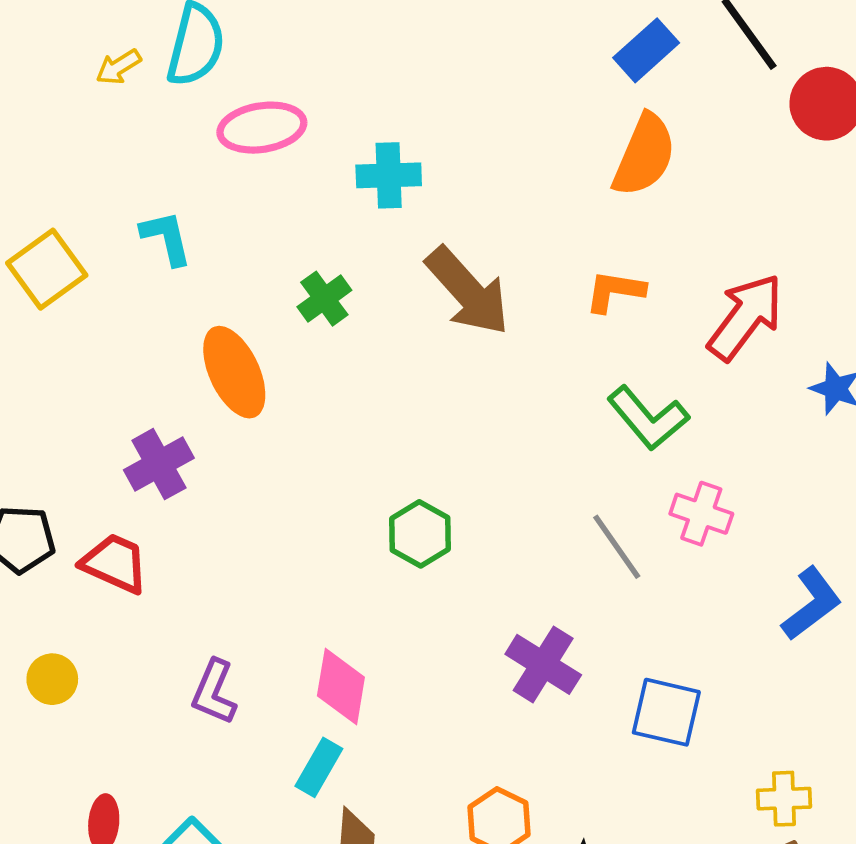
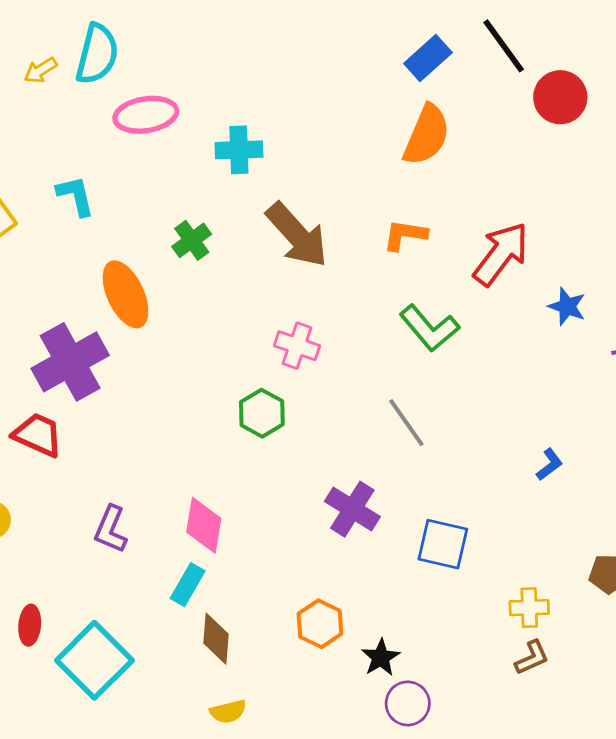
purple cross: (159, 464) -> (70, 362), size x1.5
pink cross: (701, 514) -> (297, 346), moved
blue L-shape: (812, 604) -> (549, 464), size x0.6

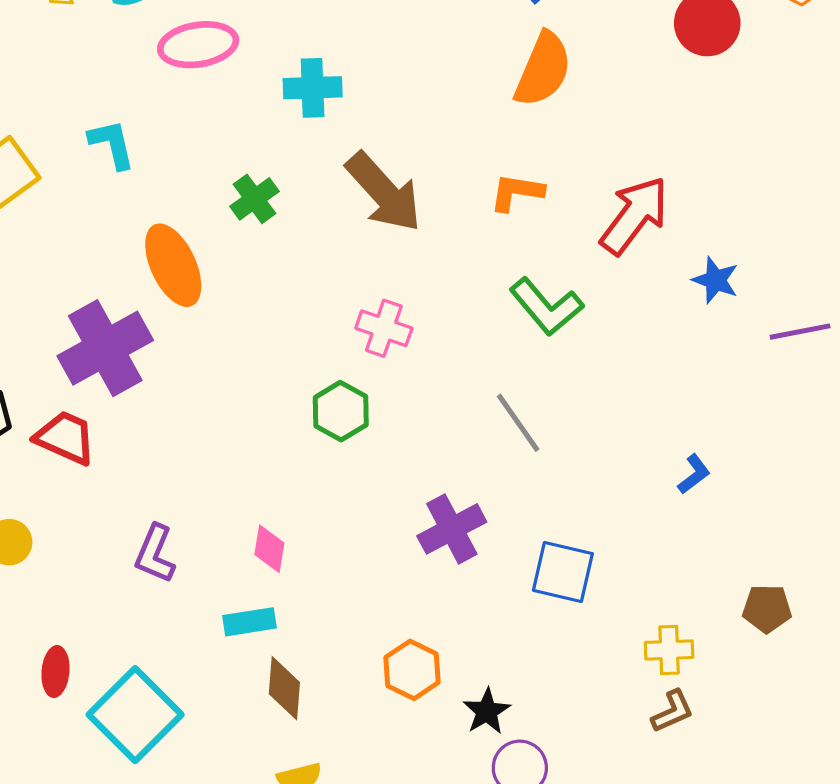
purple cross: (352, 509) -> (452, 529), turned 30
pink diamond: (204, 525) -> (269, 549), size x0.7
cyan rectangle: (188, 585) -> (250, 622), turned 51

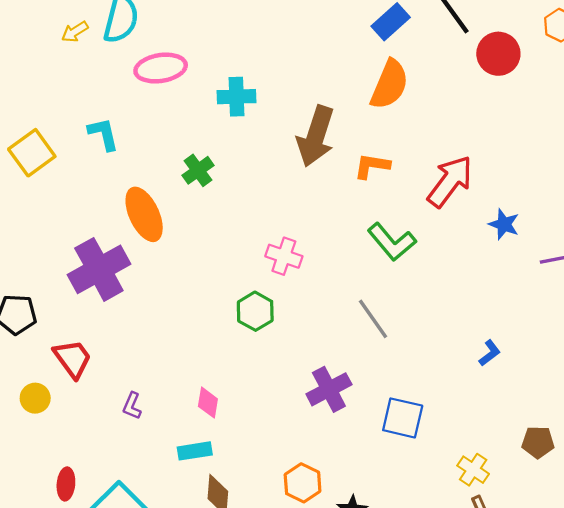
brown arrow: (384, 192) -> (316, 136), moved, turned 60
red trapezoid: (65, 438) -> (73, 359), moved, turned 30
purple L-shape: (155, 554) -> (132, 406), size x0.7
yellow cross: (669, 650) -> (473, 470), turned 36

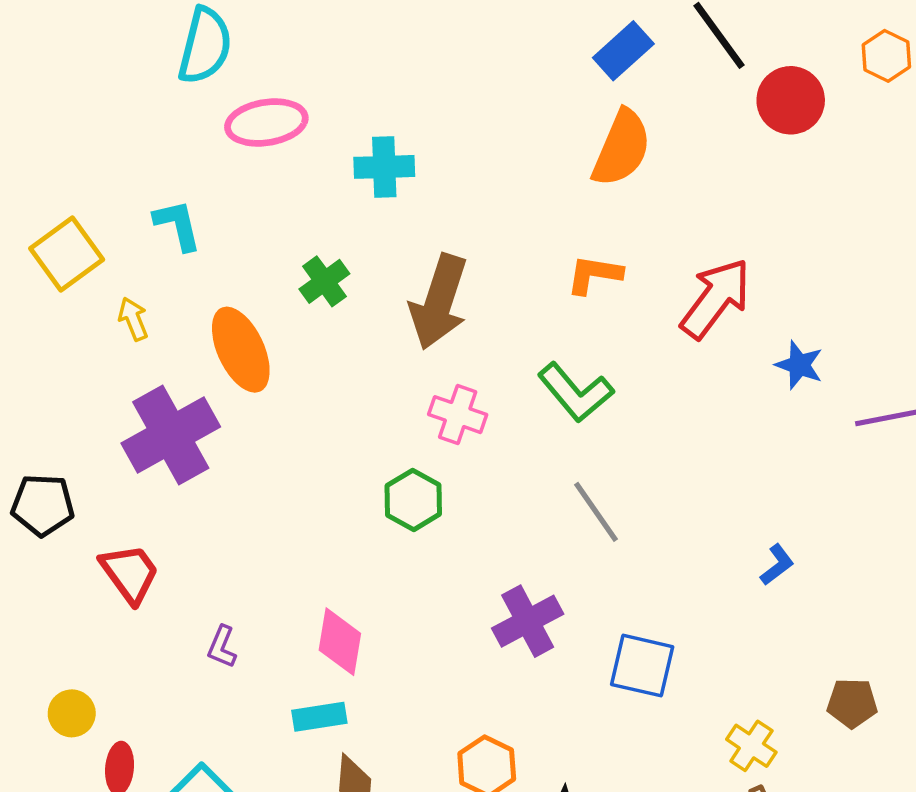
yellow arrow: (75, 32) -> (133, 319), moved, turned 100
brown arrow: (316, 136) -> (439, 302), moved
green L-shape: (392, 242) -> (575, 392), moved
yellow circle: (35, 398) -> (72, 713), moved
pink diamond: (208, 403) -> (340, 642), size x1.4

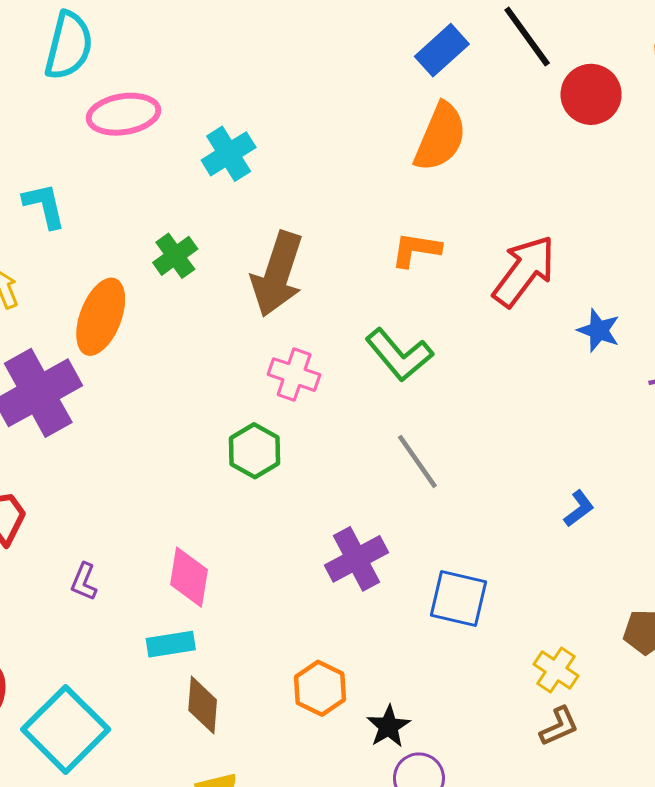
cyan cross: (384, 167) -> (229, 154), turned -30
orange ellipse: (241, 350) -> (101, 317), turned 46

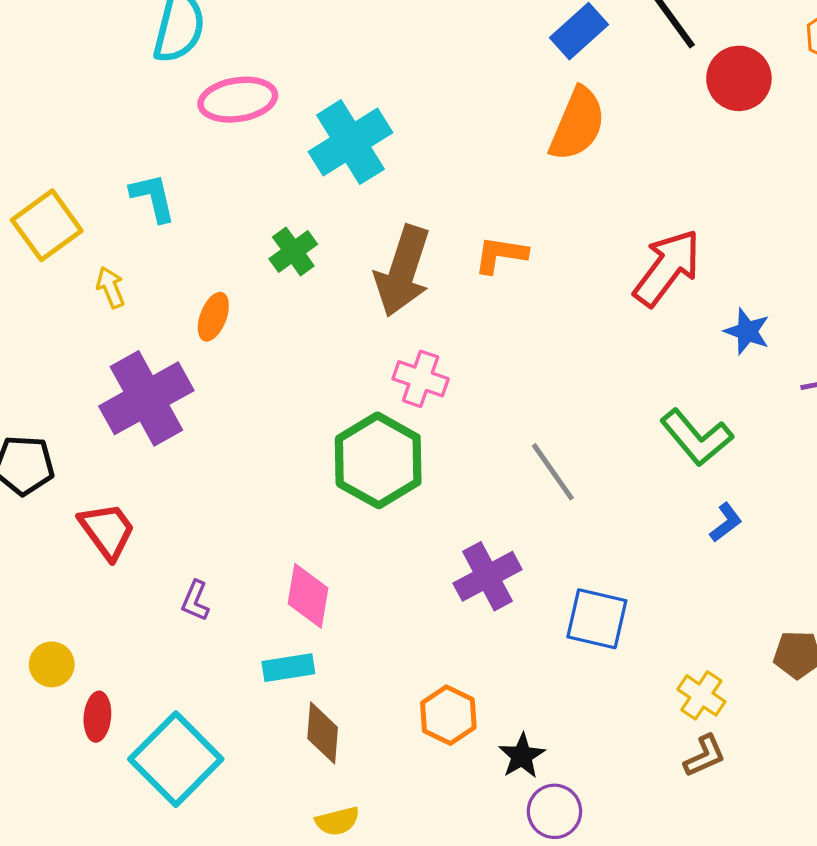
cyan cross: (229, 154) -> (350, 142), size x1.4
orange L-shape: (416, 250) -> (501, 255), moved
orange ellipse: (101, 317) -> (213, 317), size x0.6
green L-shape: (399, 355) -> (696, 438), moved
green hexagon: (254, 451) -> (378, 460), size x1.6

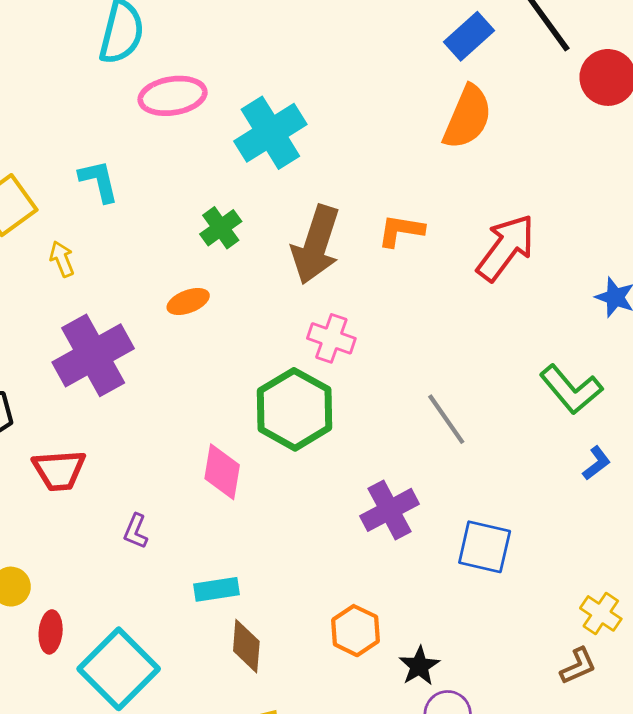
red arrow: (667, 268) -> (506, 248), moved
orange ellipse: (213, 317) -> (188, 302), moved, turned 48
red trapezoid: (107, 531) -> (59, 470), turned 122
pink diamond: (308, 596) -> (222, 472), moved
yellow cross: (701, 695) -> (601, 613), moved

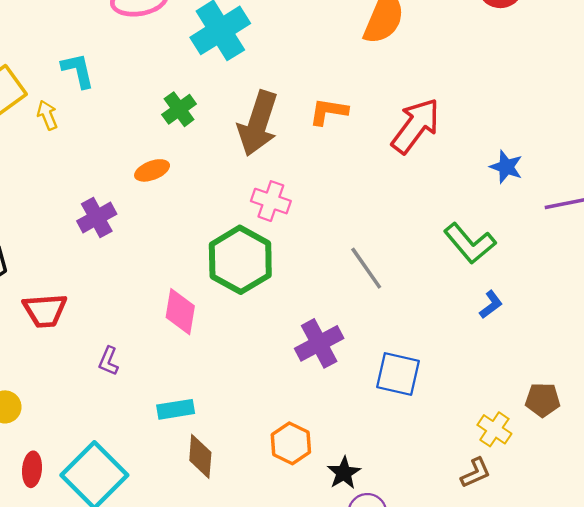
yellow arrow: (62, 259) -> (47, 115), moved
purple cross: (93, 355) -> (97, 217), moved, size x0.6
red ellipse: (51, 632) -> (32, 469), moved

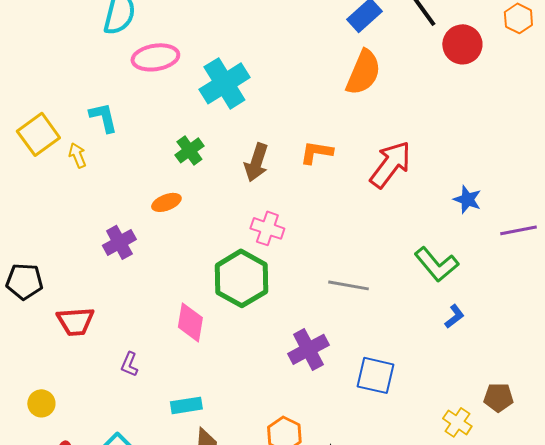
brown arrow: (258, 123) -> (256, 162), size x0.7
gray line: (366, 268) -> (348, 285), turned -45

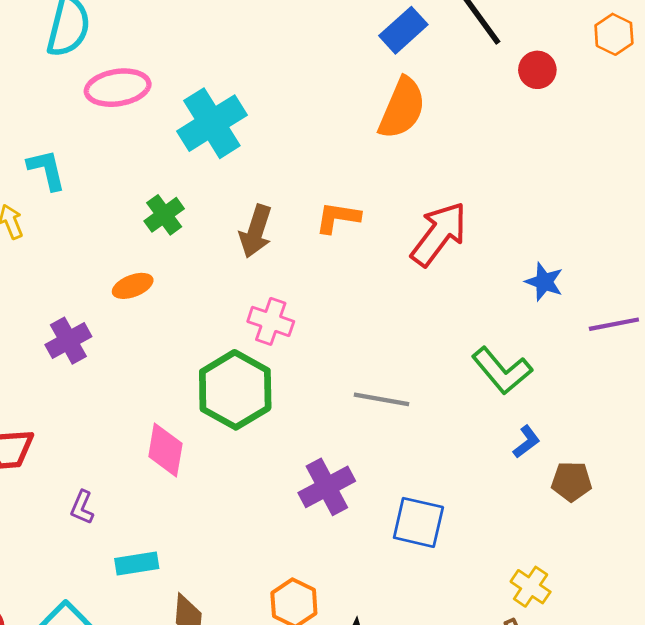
red circle: (462, 44) -> (537, 70), size x0.7
brown pentagon: (498, 397) -> (572, 481), moved
cyan rectangle: (186, 405) -> (137, 563), moved

